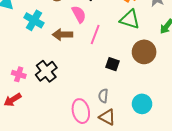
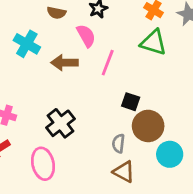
brown circle: (144, 52) -> (148, 126), moved
black cross: (46, 71) -> (61, 123), moved
pink ellipse: (81, 111) -> (43, 164), moved

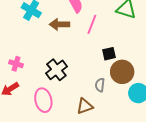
black square: (131, 102) -> (109, 54), turned -32
brown triangle: (124, 172) -> (85, 106), moved, turned -48

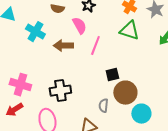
pink cross: (16, 64) -> (20, 85), size x1.5
black cross: (56, 70) -> (60, 91), turned 30

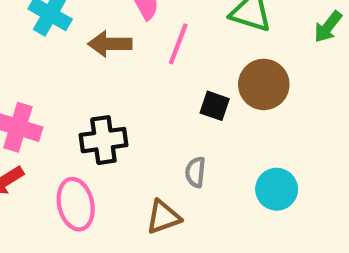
black square: (112, 75) -> (215, 106), turned 32
brown circle: (125, 93) -> (264, 84), moved

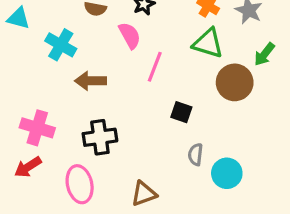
brown arrow: (110, 44) -> (91, 81), moved
brown circle: (264, 84) -> (235, 82), moved
gray semicircle: (195, 172) -> (195, 154), moved

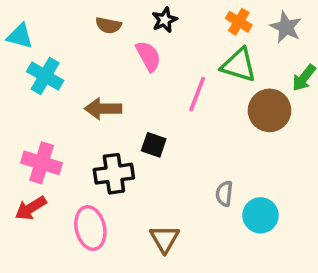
cyan cross: (61, 45) -> (45, 76), moved
pink line: (155, 67) -> (197, 94), moved
black square: (181, 112) -> (154, 145), moved
brown triangle: (144, 194) -> (165, 239), turned -40

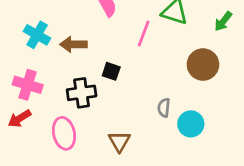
cyan cross: (45, 76) -> (37, 35), moved
brown circle: (270, 110) -> (203, 65), moved

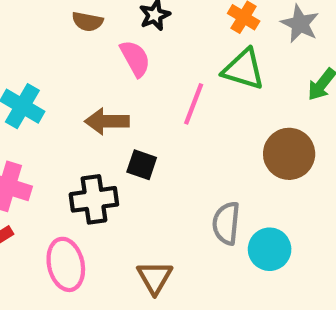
brown arrow: (73, 44) -> (107, 121), moved
gray semicircle: (164, 108) -> (226, 223), size x1.4

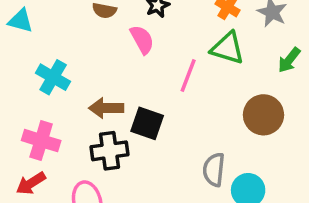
brown arrow: (107, 121) -> (106, 108), moved
black square: (142, 165) -> (147, 123), size x1.4

